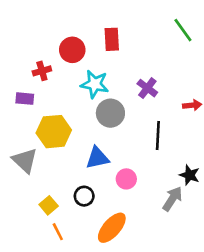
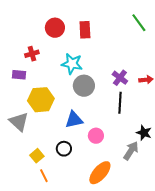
red circle: (72, 50) -> (55, 28), moved
purple cross: (147, 88) -> (120, 78), moved
orange ellipse: (112, 228) -> (100, 173), moved

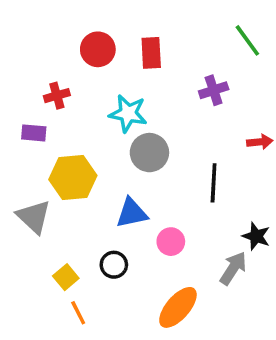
purple cross: (120, 78) -> (214, 90), moved, turned 35

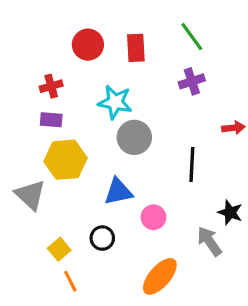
green line: (247, 40) -> (192, 37), moved
purple rectangle: (34, 133) -> (51, 120), moved
gray arrow: (233, 268) -> (209, 241), turned -68

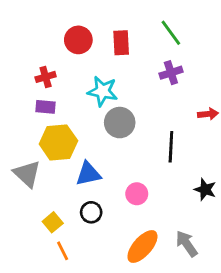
blue triangle: (118, 192) -> (88, 174), moved
gray arrow: (209, 241) -> (187, 244), moved

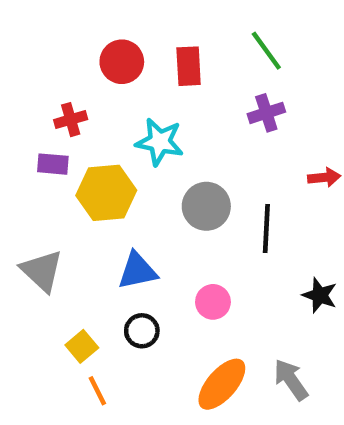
purple rectangle: (46, 107) -> (53, 164), moved
gray circle: (120, 123) -> (206, 206), moved
yellow hexagon: (58, 142) -> (106, 193), moved

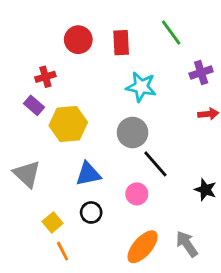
purple cross: (266, 113) -> (201, 73), moved
cyan star: (160, 142) -> (141, 87), moved
purple rectangle: (53, 164) -> (34, 105), turned 36
black line: (266, 229) -> (155, 164), moved, turned -44

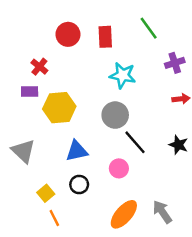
red cross: (45, 77) -> (39, 67), turned -35
purple rectangle: (34, 105) -> (30, 91), turned -42
black star: (205, 190) -> (178, 145), moved

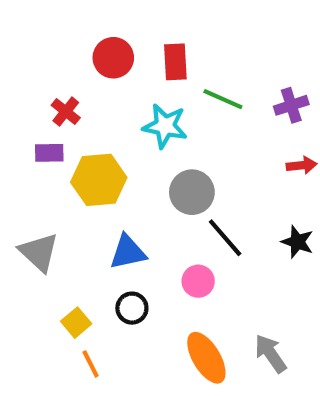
green line: (149, 28) -> (223, 99), moved, turned -30
cyan star: (123, 75) -> (165, 126), moved
orange ellipse: (124, 214) -> (206, 358), turned -72

